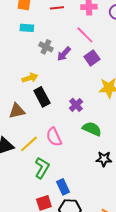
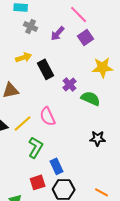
gray cross: (46, 47) -> (31, 26), moved
black rectangle: (42, 97) -> (46, 69), moved
green semicircle: (92, 129) -> (91, 98), moved

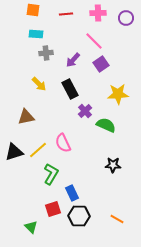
gray cross: (31, 26) -> (46, 53), turned -32
yellow arrow: (24, 57) -> (39, 84), turned 63
black rectangle: (46, 69) -> (70, 89), moved

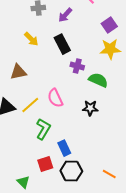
purple square: (101, 64) -> (109, 25), moved
purple cross: (85, 111) -> (77, 66), turned -32
black star: (113, 165) -> (90, 108), moved

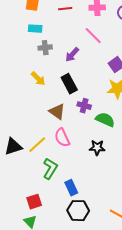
brown triangle: (18, 72) -> (57, 112), moved, turned 48
red square: (45, 164) -> (34, 202), moved

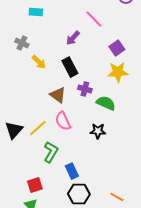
gray cross: (45, 48) -> (22, 43), moved, turned 32
black triangle: (13, 147) -> (14, 130), turned -30

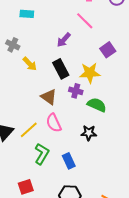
yellow star: (118, 72) -> (90, 73), moved
blue rectangle: (72, 171) -> (69, 161), moved

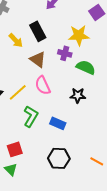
yellow arrow: (30, 64) -> (16, 40), moved
black rectangle: (61, 69) -> (38, 31), moved
blue rectangle: (69, 161) -> (58, 123), turned -42

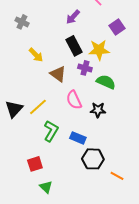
black rectangle: (38, 31) -> (74, 46), moved
pink semicircle: (43, 85) -> (74, 100), moved
black hexagon: (59, 158) -> (93, 159), moved
green triangle: (11, 169) -> (46, 187), moved

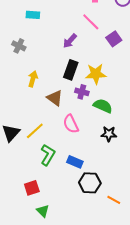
purple square: (117, 27) -> (114, 39), moved
black rectangle: (74, 46) -> (71, 70), turned 48
yellow arrow: (36, 55) -> (33, 79), turned -119
black star: (98, 110) -> (109, 134), moved

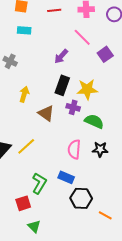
pink semicircle: (71, 124) -> (74, 149), moved, turned 30
green L-shape: (48, 155) -> (39, 183), moved

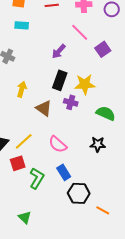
green semicircle: (94, 121) -> (106, 113), moved
pink semicircle: (74, 149) -> (58, 144), moved, turned -54
blue rectangle: (66, 177) -> (64, 172), turned 35
red square: (23, 203) -> (18, 163), moved
green triangle: (34, 226) -> (25, 217), moved

